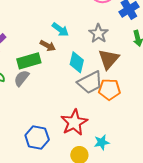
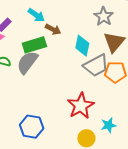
cyan arrow: (60, 29) -> (36, 15), moved
gray semicircle: (22, 78) -> (27, 62), size x1.4
blue hexagon: (37, 137) -> (32, 127), moved

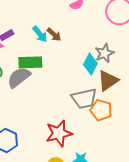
brown arrow: (53, 29) -> (54, 34), moved
cyan diamond: (82, 46) -> (90, 64), moved

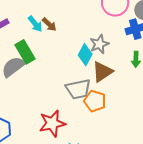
green rectangle: (30, 62) -> (25, 52), turned 60

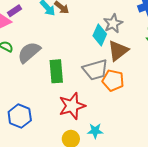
green rectangle: (25, 52) -> (56, 71), moved, turned 30

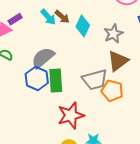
cyan diamond: (100, 35) -> (83, 26), moved
gray semicircle: (29, 52) -> (43, 58), moved
blue hexagon: (20, 116) -> (37, 78), moved

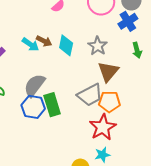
red star: (71, 115) -> (103, 127), moved

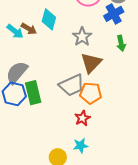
cyan diamond: (66, 45) -> (49, 19), moved
red star: (103, 127) -> (82, 118), size x0.6

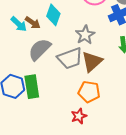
gray semicircle: (17, 72) -> (40, 49), moved
gray trapezoid: (72, 85) -> (70, 58), moved

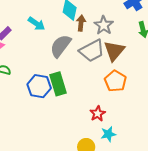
brown arrow: (33, 23) -> (81, 23), moved, turned -112
orange pentagon: (89, 92) -> (115, 81), turned 30
red star: (79, 116) -> (98, 114), moved

